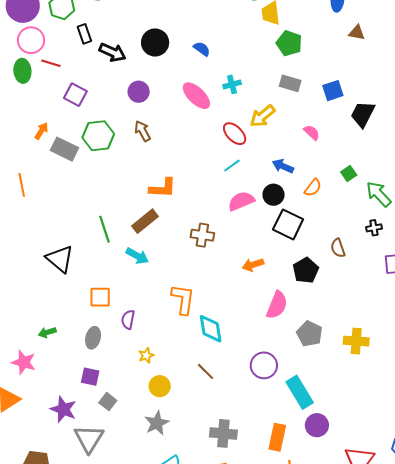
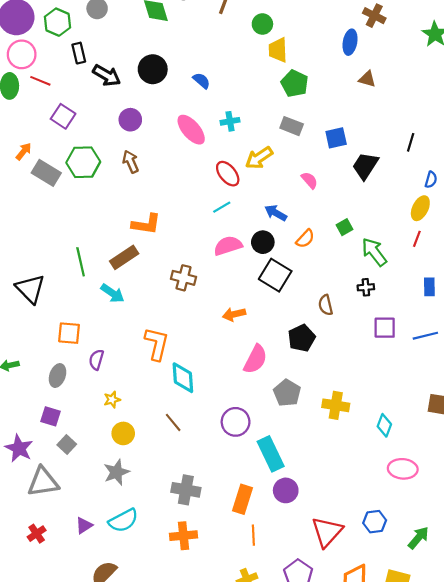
black pentagon: (306, 270) -> (301, 338), moved
gray triangle: (89, 439) -> (43, 482), turned 44

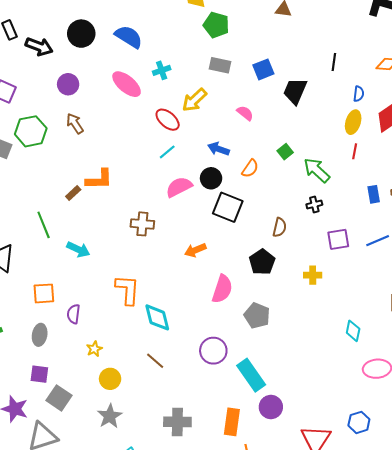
blue semicircle: (202, 81) -> (129, 37), size x1.6
brown rectangle: (124, 257) -> (73, 193), moved, size x0.6
brown semicircle: (326, 305) -> (280, 227), turned -144
yellow cross: (336, 405) -> (313, 275), moved, size x0.7
gray square: (67, 445) -> (59, 398), size x1.4

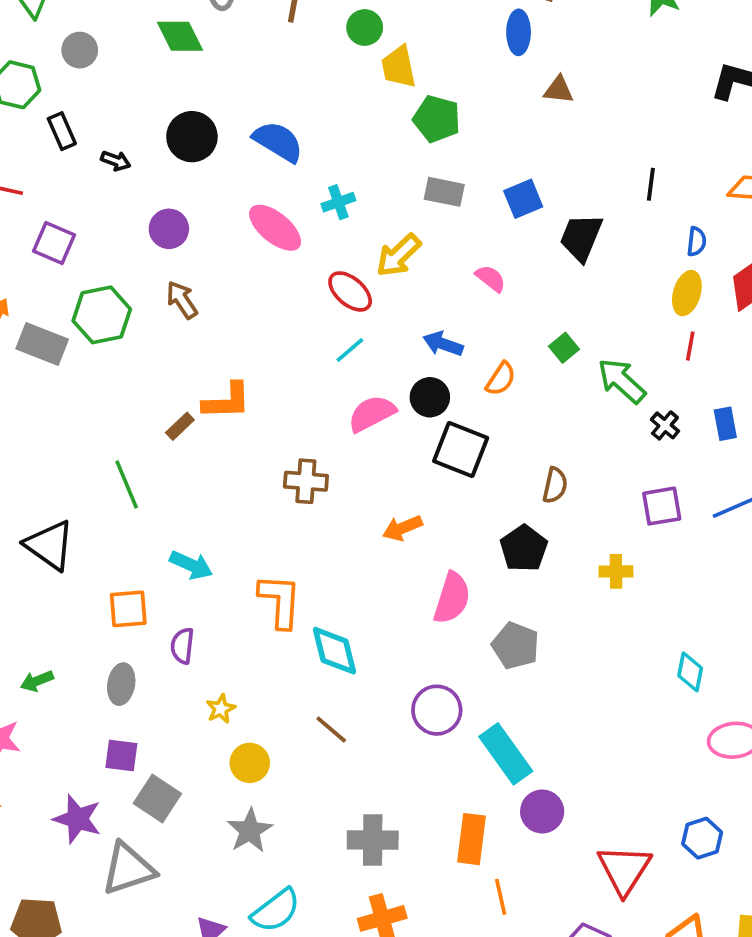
black arrow: (39, 46) -> (116, 161), size x0.6
black cross: (314, 205) -> (665, 425), moved, turned -35
cyan arrow: (78, 249) -> (191, 565), moved

